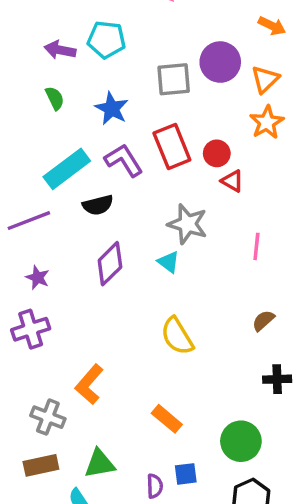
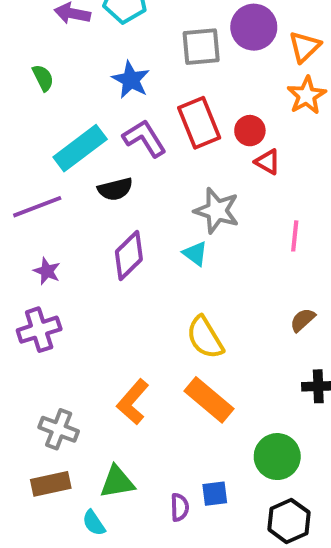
green semicircle: (55, 98) -> (43, 78), moved
orange L-shape: (89, 384) -> (133, 402), moved
orange rectangle: (167, 419) -> (209, 400), moved, size x1.4

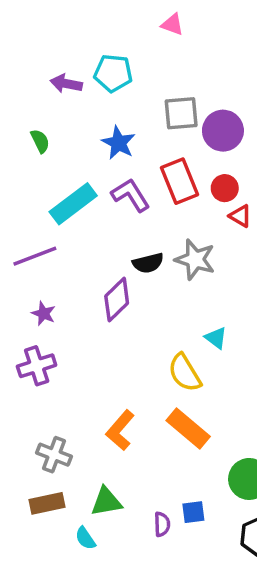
purple circle: (254, 27) -> (223, 131), moved
black semicircle: (115, 189) -> (148, 263), moved
cyan triangle: (195, 254) -> (216, 338), moved

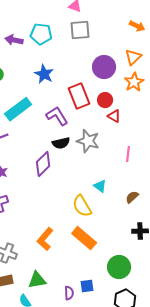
gray square: (181, 113) -> (80, 30), moved
purple L-shape: (131, 195) -> (57, 116), moved

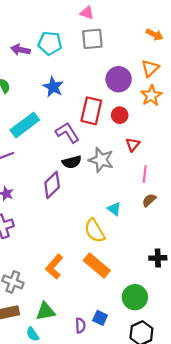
red rectangle: (79, 96) -> (91, 111), turned 35
red triangle: (114, 116) -> (133, 145), moved, turned 40
brown semicircle: (132, 197) -> (149, 200), moved
blue square: (87, 286) -> (100, 318), turned 32

